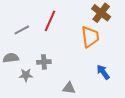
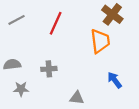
gray line: (22, 30) -> (17, 20), moved
gray star: (26, 75) -> (21, 89), moved

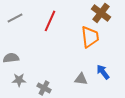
gray cross: (49, 69) -> (44, 88), moved, turned 32
gray triangle: (77, 98) -> (81, 79), moved

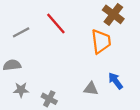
gray line: (15, 18) -> (21, 32), moved
red line: (50, 21) -> (56, 23), turned -65

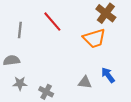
gray line: (21, 32) -> (20, 30), turned -56
orange trapezoid: (101, 41) -> (94, 38), turned 80

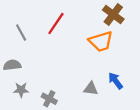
red line: (52, 22) -> (56, 23), turned 75
gray line: (20, 30) -> (21, 32), turned -35

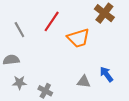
orange trapezoid: (101, 41) -> (78, 38), moved

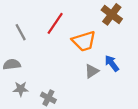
blue arrow: (106, 74) -> (112, 63), moved
gray triangle: (84, 82) -> (92, 71), moved, turned -40

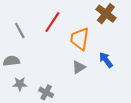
orange trapezoid: (84, 41) -> (80, 39), turned 115
gray triangle: (92, 71) -> (79, 67), moved

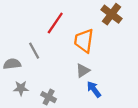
gray line: (20, 30) -> (34, 51), moved
blue arrow: (106, 60) -> (94, 89), moved

